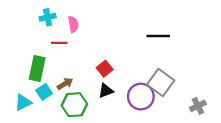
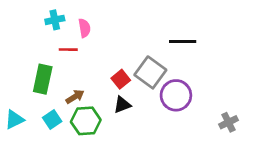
gray square: (161, 83) -> (150, 72), moved
cyan square: (44, 92) -> (52, 120), moved
purple circle: (141, 97) -> (176, 95), moved
cyan triangle: (23, 102) -> (14, 120), moved

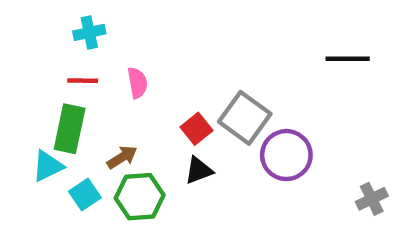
pink semicircle: (84, 28) -> (137, 83), moved
black line: (183, 41) -> (348, 59), moved
red line: (68, 50) -> (83, 81), moved
cyan triangle: (14, 120) -> (48, 166), moved

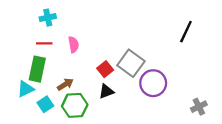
black line: (348, 59) -> (186, 32), turned -65

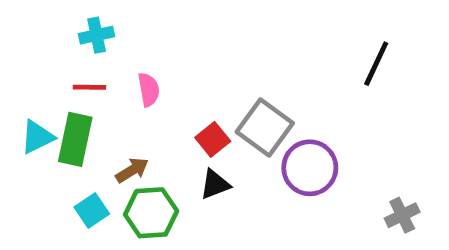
cyan triangle: (26, 89) -> (37, 137), moved

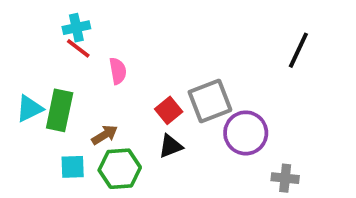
red line: (89, 87) -> (78, 48), moved, turned 36
gray square: (265, 128) -> (210, 101), turned 33
cyan square: (92, 210) -> (73, 167), turned 32
gray cross: (402, 215) -> (285, 178), moved, turned 32

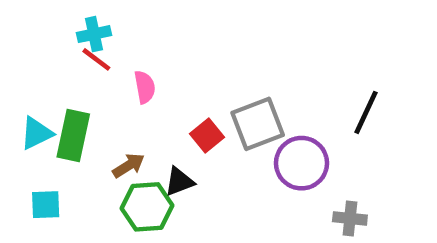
black line: (298, 50) -> (366, 112), moved
black triangle: (170, 146) -> (179, 182), moved
cyan square: (73, 167) -> (46, 205), moved

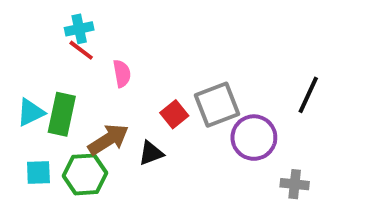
brown arrow: (129, 165) -> (108, 140), size x1.5
green hexagon: (147, 207) -> (85, 174), moved

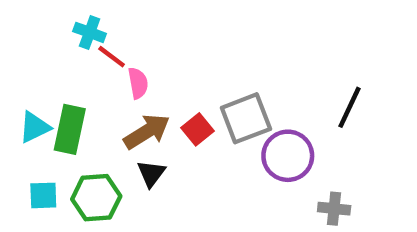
cyan cross: (79, 29) -> (90, 32), turned 32
red line: (81, 50) -> (112, 57), moved
brown arrow: (108, 140) -> (147, 132), moved
black triangle: (151, 153) -> (151, 173), moved, turned -32

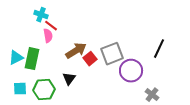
pink semicircle: (138, 83) -> (48, 36), moved
brown arrow: (147, 132) -> (76, 51), moved
gray cross: (334, 209) -> (152, 95), turned 32

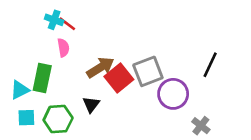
red line: (51, 26) -> (67, 24), moved
cyan triangle: (16, 58) -> (20, 90), moved
red square: (90, 59) -> (119, 78), size x1.5

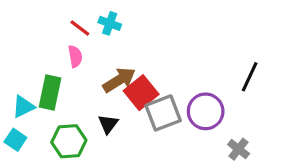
cyan cross: (54, 20) -> (110, 23), moved
gray square: (148, 71) -> (163, 113), moved
cyan square: (26, 118) -> (15, 140), moved, turned 36

